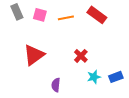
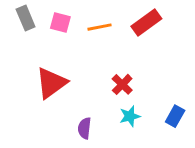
red rectangle: (97, 15) -> (146, 23), turned -72
cyan star: (94, 77) -> (130, 116), moved
blue rectangle: (116, 77) -> (175, 116), turned -40

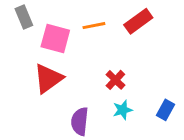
pink square: (60, 23) -> (55, 38), moved, size x1.5
purple semicircle: (84, 128) -> (80, 121), size x1.4

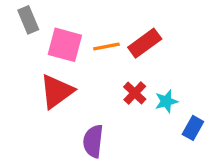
red rectangle: (138, 21) -> (145, 43), moved
orange line: (94, 26) -> (106, 46), moved
cyan star: (123, 110) -> (166, 101), moved

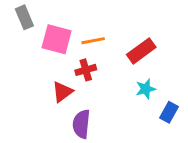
red rectangle: (145, 43) -> (141, 51), moved
red triangle: (57, 91) -> (62, 92), moved, size x0.7
red cross: (135, 93) -> (86, 70), moved, turned 30

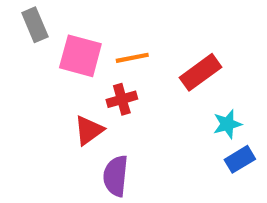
cyan star: (146, 89) -> (227, 124), moved
blue rectangle: (169, 112) -> (240, 159), turned 30

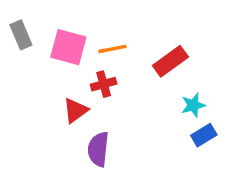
gray rectangle: (35, 25) -> (21, 35), moved

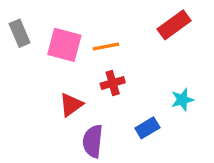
red rectangle: (170, 61) -> (174, 25), moved
red cross: (104, 84) -> (113, 83), moved
blue rectangle: (204, 135) -> (147, 128), moved

